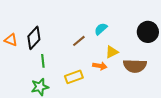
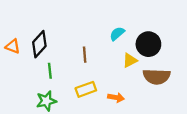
black circle: (148, 32) -> (148, 44), moved
brown line: (79, 41) -> (85, 55), moved, turned -56
orange arrow: (100, 66) -> (116, 97), moved

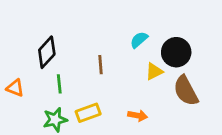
orange triangle: (13, 46) -> (15, 88), moved
brown semicircle: (157, 77) -> (186, 91), turned 60
yellow rectangle: (86, 89) -> (88, 113), moved

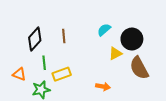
brown line: (100, 65) -> (64, 36), moved
orange triangle: (15, 88) -> (19, 74), moved
yellow rectangle: (88, 113) -> (62, 74), moved

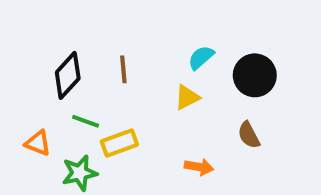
yellow triangle: (115, 53) -> (187, 97), moved
green line: (44, 63) -> (86, 121), turned -64
brown semicircle: (139, 68) -> (249, 135), moved, size x0.6

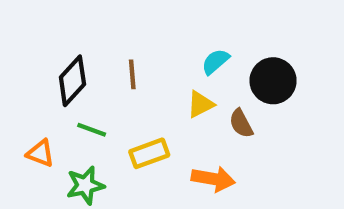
brown semicircle: (249, 135) -> (241, 123), moved
yellow rectangle: (119, 143) -> (149, 153), moved
orange arrow: (199, 167) -> (213, 179), size x1.4

